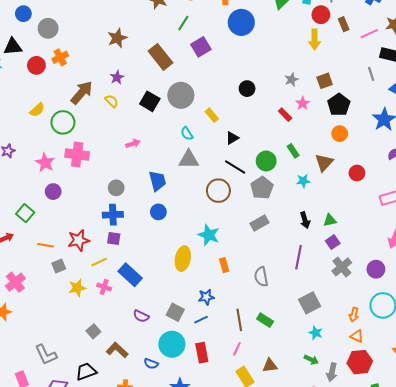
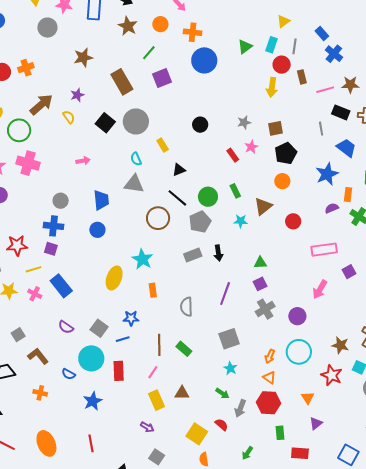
gray circle: (48, 28) -> (47, 28), moved
black arrow: (305, 220) -> (218, 253), moved

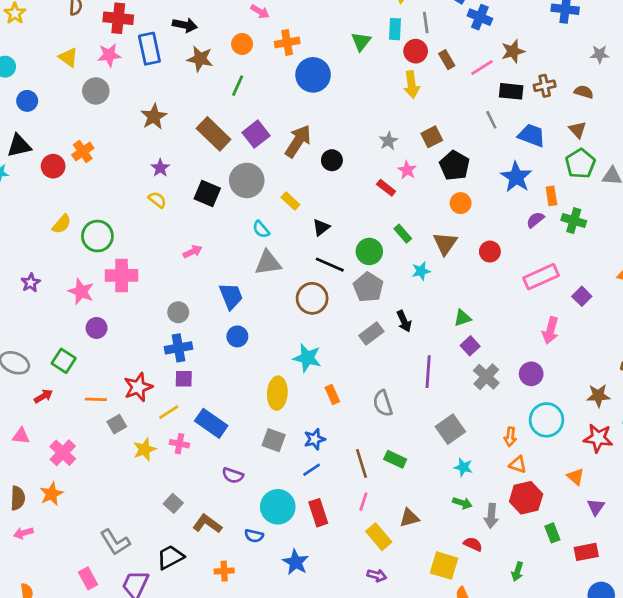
purple square: (162, 78) -> (256, 134), moved
brown arrow: (41, 105) -> (298, 141), moved
gray square: (99, 328) -> (274, 440), moved

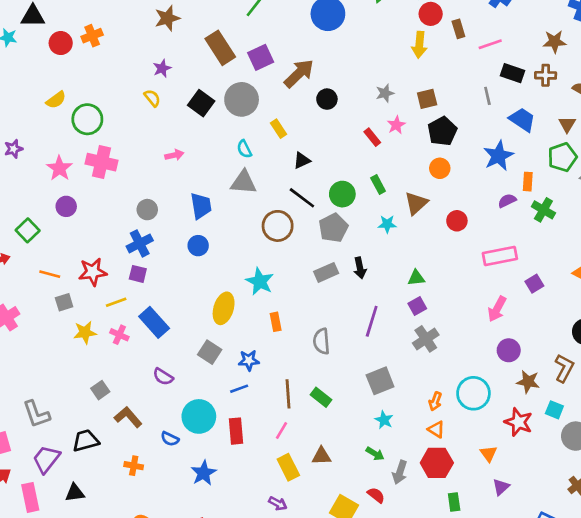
brown star: (513, 51) -> (554, 42), moved
blue cross: (179, 348) -> (140, 243), turned -30
purple circle: (531, 374) -> (509, 350), moved

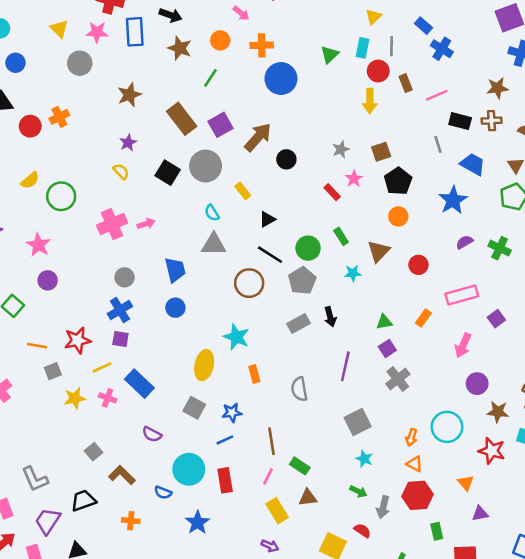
pink cross: (102, 162) -> (112, 224), moved, turned -32
orange rectangle: (528, 182) -> (423, 318), moved, turned 36
green rectangle: (321, 397) -> (300, 466), moved
purple triangle: (501, 487) -> (480, 513), turned 36

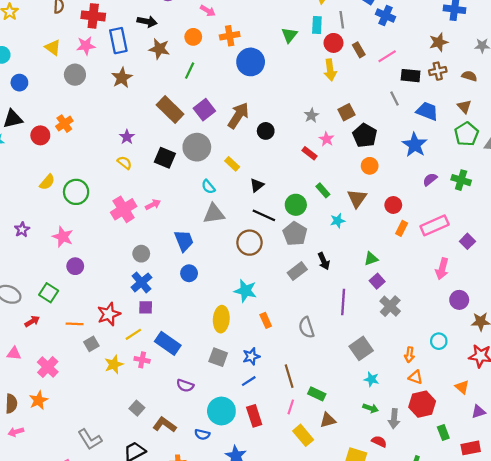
brown star: (129, 95) -> (122, 78), moved
orange rectangle: (423, 318) -> (402, 228), moved
cyan circle: (447, 427) -> (439, 341), size x0.6

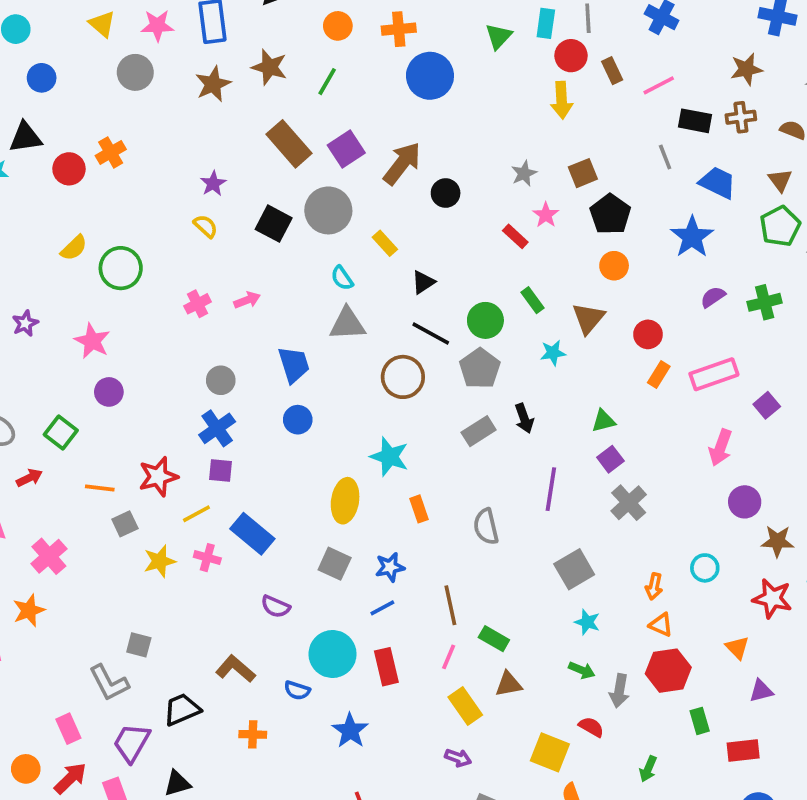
brown star: (159, 49) -> (269, 67), moved
green cross: (461, 180) -> (765, 302), turned -36
pink cross: (124, 209) -> (198, 304), size x0.6
gray square: (137, 408) -> (139, 645), moved, turned -32

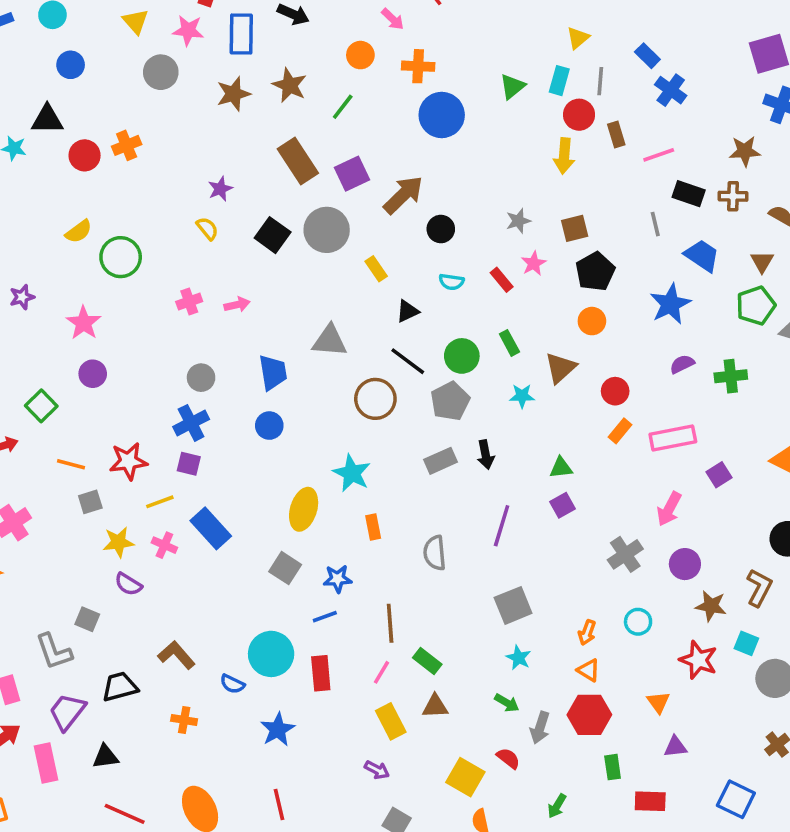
cyan semicircle: (342, 278) -> (451, 282), moved, turned -55
gray cross: (629, 503) -> (625, 554), moved
purple semicircle: (275, 606) -> (128, 584), moved

